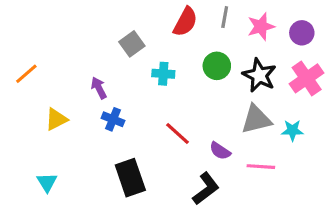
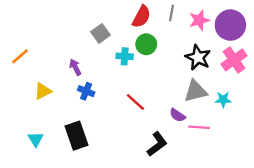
purple circle: (302, 33) -> (230, 25), size x1.6
green circle: (217, 66) -> (146, 44), moved
purple semicircle: (220, 151) -> (177, 115), moved
black rectangle: (130, 178) -> (76, 136), moved

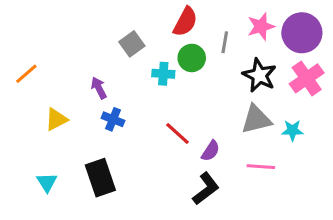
gray line: (171, 13) -> (225, 42), moved
purple semicircle: (177, 115) -> (211, 151), moved, turned -91

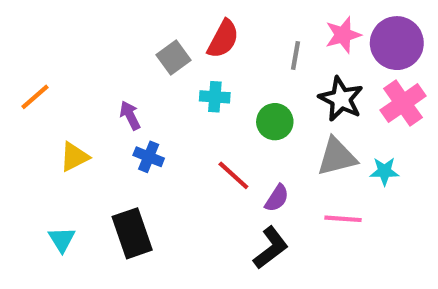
red semicircle: (185, 22) -> (223, 39), moved
green circle: (192, 58) -> (275, 122), moved

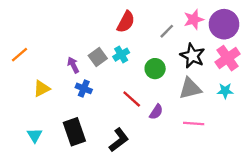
gray line: (295, 55) -> (167, 31), turned 35
gray square: (173, 58) -> (98, 57), moved
cyan cross: (215, 97) -> (121, 55), turned -35
cyan star: (384, 171) -> (225, 91), moved
black L-shape: (271, 248) -> (119, 140), moved

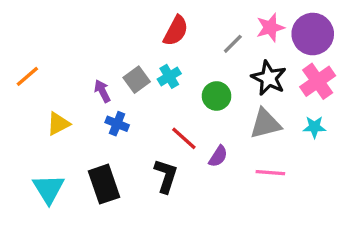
cyan triangle: (35, 135) -> (49, 189), size x1.5
black L-shape: (119, 140) -> (166, 176), moved, turned -35

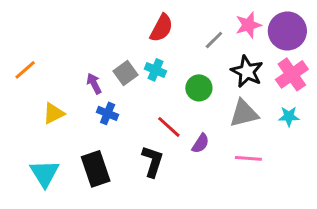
cyan cross: (169, 76) -> (155, 70), turned -36

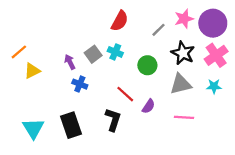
yellow triangle: (54, 113) -> (32, 71), moved

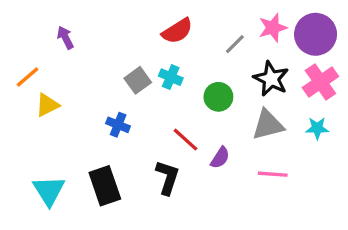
red semicircle: (120, 21) -> (177, 31), turned 30
purple arrow: (70, 62) -> (65, 38), moved

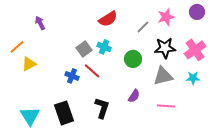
purple circle: (316, 34) -> (197, 12), moved, size x0.6
black star: (271, 79) -> (165, 48), turned -30
red line: (186, 140) -> (92, 71), moved

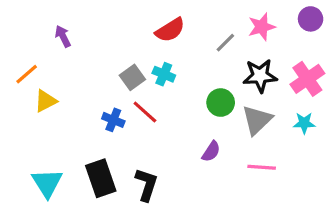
green circle: (133, 59) -> (221, 103), moved
gray triangle: (163, 76) -> (257, 120), turned -30
black L-shape: (102, 108) -> (146, 185), moved

